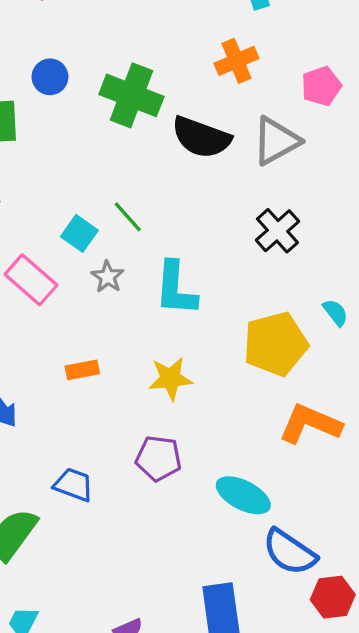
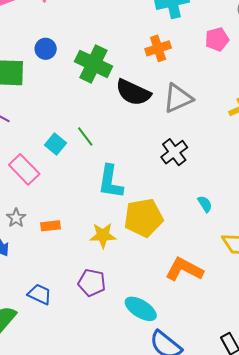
pink pentagon: (321, 86) -> (217, 39), moved
gray star: (108, 277) -> (16, 218), moved
yellow pentagon: (275, 344) -> (144, 218), moved

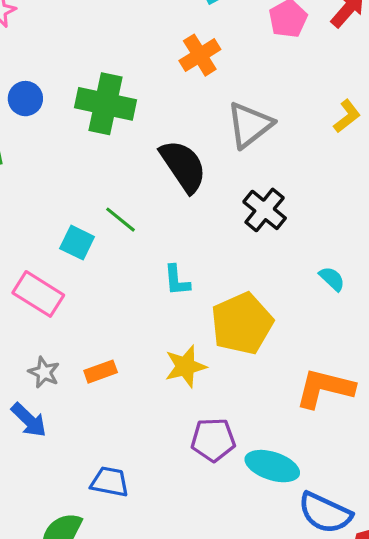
black semicircle: (133, 92) -> (183, 166), moved, turned -135
cyan L-shape: (110, 182) -> (177, 280), size x0.6
purple pentagon: (92, 283) -> (213, 440), moved

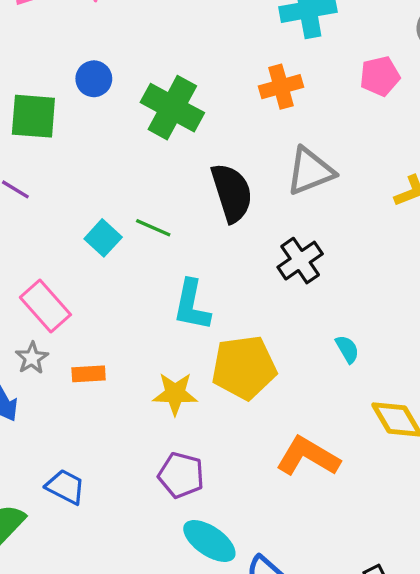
green line: (120, 220) -> (153, 228), turned -32
cyan L-shape: (177, 280) -> (192, 305), size x1.5
pink rectangle: (38, 294) -> (45, 306), moved
cyan ellipse: (272, 466) -> (209, 541), moved

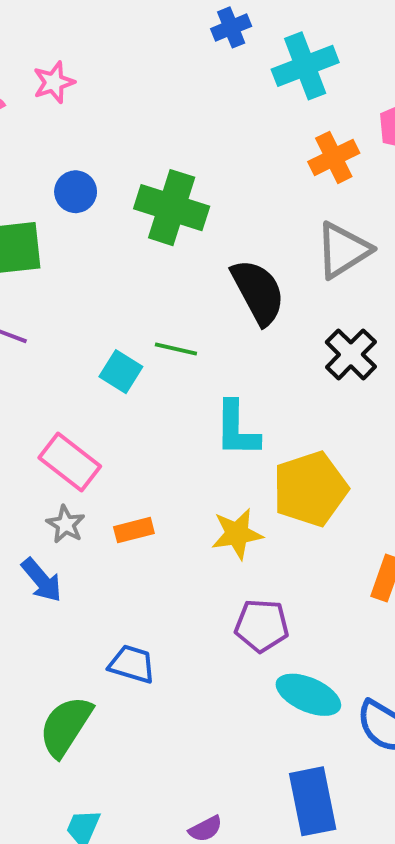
orange cross: (281, 87) -> (334, 157), moved

